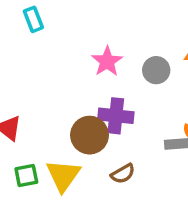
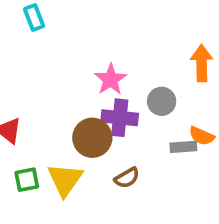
pink star: (107, 61) -> (111, 79), moved
gray circle: (156, 70) -> (162, 101), moved

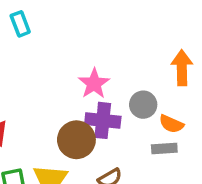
orange semicircle: (202, 136) -> (171, 124), moved

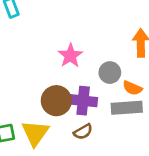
purple cross: (103, 120) -> (83, 101), moved
gray rectangle: (164, 149) -> (127, 108), size x1.5

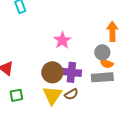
gray circle: (110, 73) -> (102, 52), moved
yellow triangle: (35, 133) -> (52, 95), moved

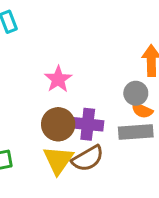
pink star: (62, 40) -> (58, 79), moved
brown semicircle: (71, 94) -> (88, 158), size x1.5

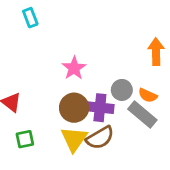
gray circle: (136, 93) -> (122, 90), moved
gray rectangle: (136, 132) -> (142, 115), turned 44

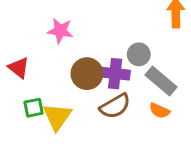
pink star: (74, 68) -> (60, 31), moved, turned -30
orange semicircle: (148, 95) -> (159, 111), moved
yellow triangle: (74, 139) -> (57, 117), moved

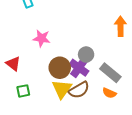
gray circle: (139, 54) -> (86, 55), moved
purple cross: (115, 74) -> (79, 68), turned 30
yellow triangle: (57, 117) -> (62, 89), moved

